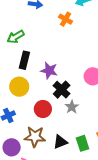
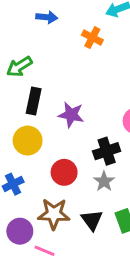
black cross: (62, 90) -> (107, 151), moved, turned 30
gray star: (72, 107) -> (104, 181), moved
black triangle: (60, 142) -> (92, 220), turned -42

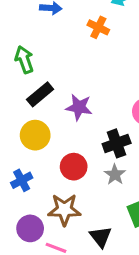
green arrow: (19, 67) -> (24, 60), turned 105
black rectangle: (34, 101) -> (40, 94), turned 40
black triangle: (92, 220) -> (101, 237), moved

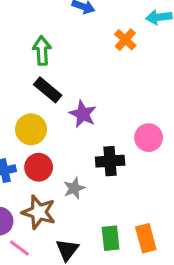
black rectangle: (40, 94) -> (48, 90), turned 64
red circle: (74, 167) -> (39, 167), moved
gray star: (115, 175) -> (74, 188), moved

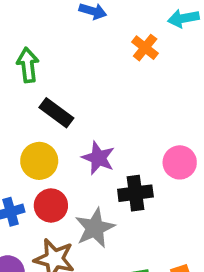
green arrow: (42, 51) -> (28, 65), moved
purple star: (83, 114) -> (98, 158), moved
gray star: (74, 188) -> (95, 228), size x1.5

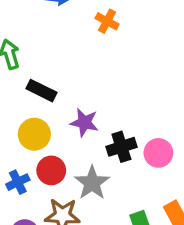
pink circle: (180, 162) -> (158, 153), moved

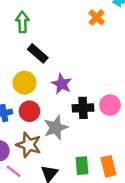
pink circle: (158, 153) -> (110, 105), moved

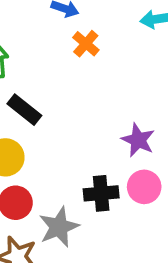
orange cross: (97, 17) -> (86, 44), moved
purple star: (62, 84) -> (138, 140), moved

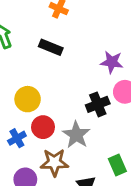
black rectangle: (24, 110) -> (51, 47), moved

